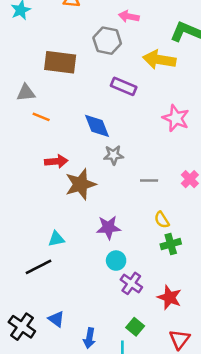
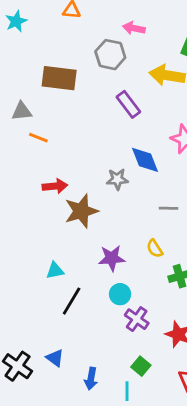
purple rectangle: (124, 86) -> (128, 104), turned 30
blue diamond: (97, 126) -> (145, 160), moved
gray line: (149, 180) -> (169, 208), moved
yellow semicircle: (162, 220) -> (155, 248), moved
black line: (39, 267) -> (72, 301), moved, turned -32

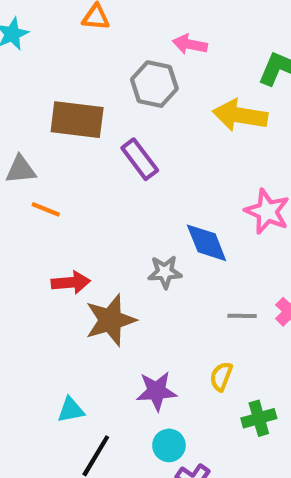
purple rectangle: (128, 104) -> (140, 159), moved
yellow semicircle: (155, 248) -> (221, 376), turned 54

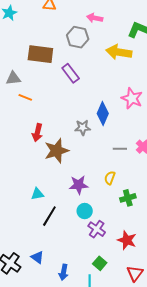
blue diamond: (207, 243) -> (103, 113), turned 45
red arrow: (71, 282) -> (37, 133), turned 108

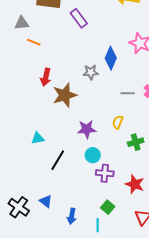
cyan triangle: (37, 194) -> (38, 138), moved
purple cross: (97, 229) -> (105, 173), turned -30

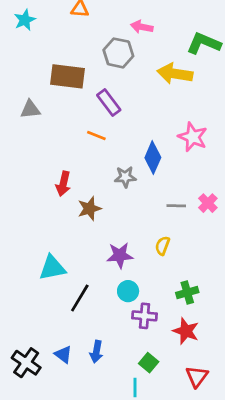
orange line: (34, 42) -> (96, 136), moved
brown star: (65, 95) -> (89, 209), size x0.7
cyan triangle: (38, 138) -> (52, 268), size x1.5
green cross: (136, 142) -> (187, 293), moved
blue arrow: (72, 216) -> (96, 352), moved

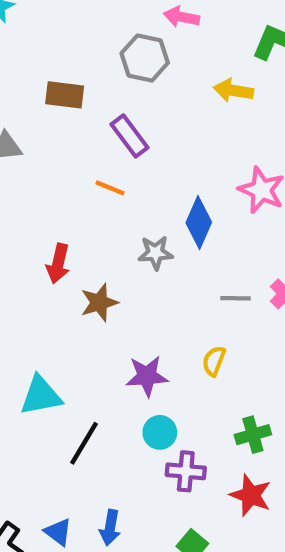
yellow arrow: (175, 74) -> (233, 91), size x0.7
brown rectangle: (67, 76) -> (65, 95), size x0.7

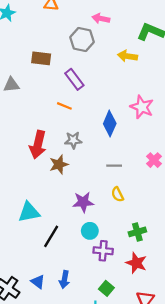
gray star: (155, 253) -> (73, 140), moved
red arrow: (58, 264) -> (38, 145), size x1.4
gray line: (236, 298) -> (114, 166), moved
yellow semicircle: (214, 361) -> (117, 194), turned -48

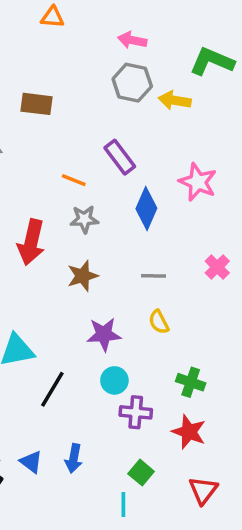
gray hexagon: (82, 40) -> (132, 83), moved
purple rectangle: (74, 79) -> (120, 157), moved
gray star: (73, 140) -> (84, 219), moved
brown star: (59, 164) -> (83, 276), moved
green cross: (137, 232) -> (191, 382), turned 35

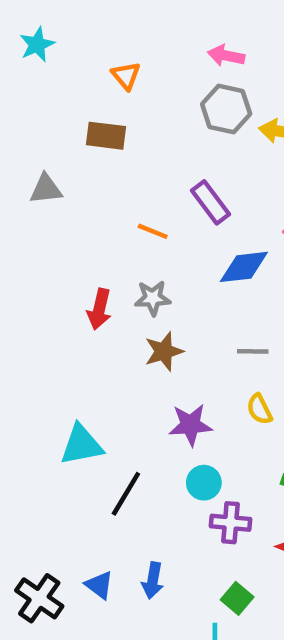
orange triangle: (52, 17) -> (126, 76), moved, turned 45
blue diamond: (146, 209) -> (244, 267), turned 60
gray star: (84, 219) -> (153, 298), moved
red arrow: (31, 242) -> (99, 309), size x0.7

